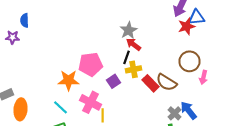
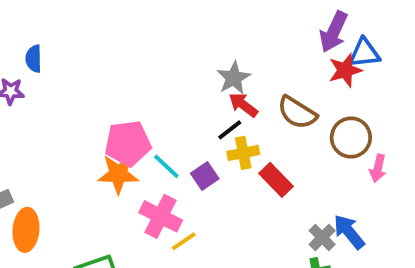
black line: (126, 57) -> (230, 130), turned 32
pink pentagon: (90, 64) -> (128, 143), moved
brown semicircle: (166, 82) -> (297, 113), moved
cyan line: (60, 107) -> (166, 166), moved
yellow line: (102, 115) -> (184, 241), turned 56

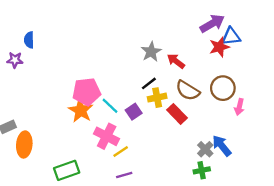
purple arrow: (334, 32) -> (212, 23), turned -145
red arrow: (243, 105) -> (176, 61), moved
brown semicircle: (297, 113) -> (188, 90), moved
orange star: (118, 174) -> (81, 110), turned 30

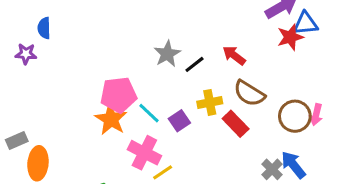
gray star: (151, 52) -> (167, 54), moved
black line: (149, 83) -> (195, 64), moved
brown circle: (223, 88) -> (295, 116), moved

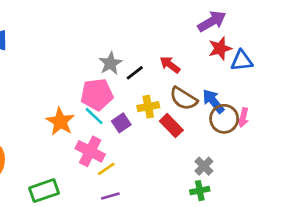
blue triangle: (305, 23) -> (242, 61), moved
pink pentagon: (119, 95) -> (97, 94), moved
blue arrow: (293, 165) -> (213, 101), moved

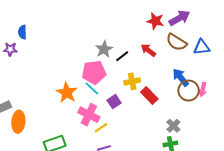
red star: (220, 48) -> (155, 21), moved, turned 30
brown semicircle: (183, 99) -> (176, 42), moved
purple square: (121, 123) -> (114, 102), moved

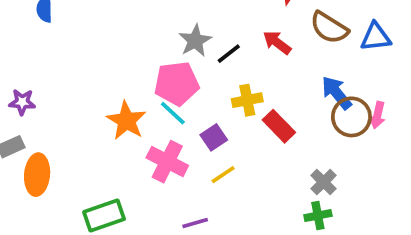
purple star: (10, 49) -> (22, 102), moved
yellow line: (101, 128) -> (223, 175), moved

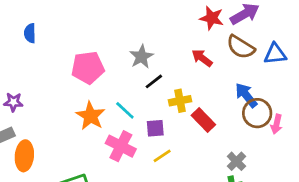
black line: (229, 54) -> (154, 81), moved
pink pentagon: (177, 83) -> (88, 68), moved
pink arrow: (377, 115) -> (276, 124), moved
purple square: (214, 137) -> (155, 128), turned 30

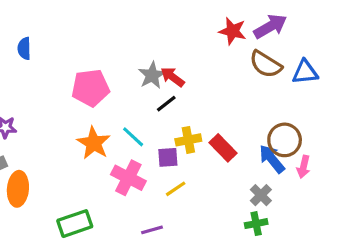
red arrow: (202, 58) -> (173, 77), moved
blue arrow: (246, 95) -> (272, 159), moved
yellow cross: (180, 101) -> (188, 140), moved
pink arrow: (276, 124) -> (303, 167), moved

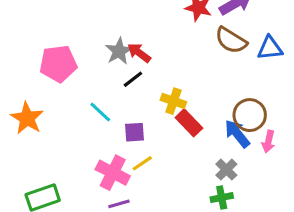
yellow cross: (188, 140) -> (173, 101), moved, turned 30
orange star: (94, 143) -> (27, 118), moved
pink cross: (128, 178) -> (113, 173), moved

